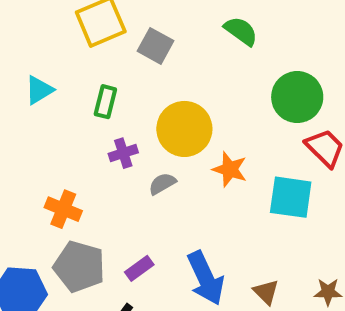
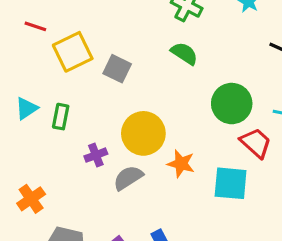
green rectangle: (105, 102) -> (61, 117), moved
gray semicircle: (162, 184) -> (128, 178), size x1.4
orange cross: (63, 209) -> (31, 199), moved, turned 36

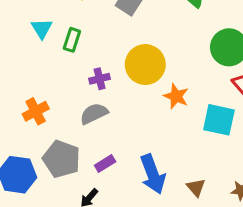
cyan triangle: (26, 108) -> (42, 28), turned -35
gray semicircle: (128, 178) -> (94, 114), moved

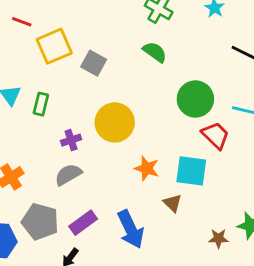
orange star: (176, 96) -> (147, 168), moved
purple rectangle: (105, 164) -> (83, 223), size x1.4
brown triangle: (196, 187) -> (173, 203), moved

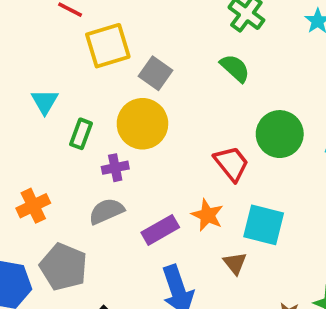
green rectangle: (41, 104) -> (81, 134), moved
yellow circle: (115, 122) -> (142, 124), moved
red trapezoid: (216, 135) -> (231, 164), moved
purple rectangle: (83, 223) -> (160, 230), moved

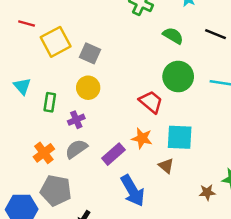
green semicircle: (235, 68) -> (173, 36), moved
yellow circle: (142, 124) -> (88, 88), size x0.7
orange cross: (33, 206) -> (44, 153), moved

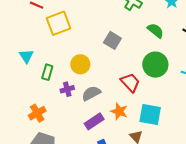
gray square: (90, 53) -> (112, 40), moved
gray semicircle: (76, 149) -> (91, 93), moved

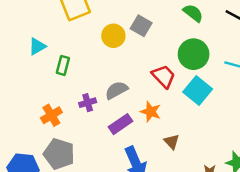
cyan triangle: (26, 56) -> (37, 46), turned 35
yellow circle: (80, 64) -> (113, 36), moved
purple cross: (67, 89) -> (88, 103), moved
cyan square: (150, 115) -> (198, 90), moved, turned 30

